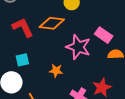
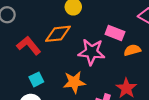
orange star: (56, 71) -> (74, 82), size x1.5

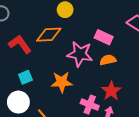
orange semicircle: (132, 50) -> (108, 60), moved

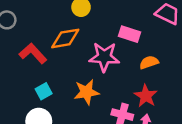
orange semicircle: (108, 60) -> (149, 62), moved

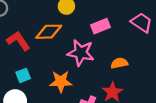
pink rectangle: (130, 34) -> (101, 26), moved, turned -48

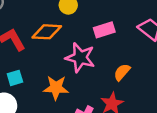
orange semicircle: (119, 63) -> (122, 72), turned -42

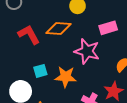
cyan square: (15, 78) -> (40, 71), moved

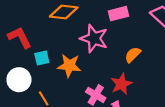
red L-shape: (29, 35) -> (20, 37), moved

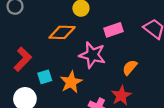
red L-shape: (20, 37) -> (23, 59), turned 75
orange star: (69, 66) -> (71, 82), turned -30

